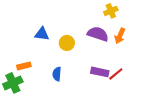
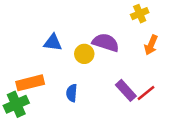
purple semicircle: (98, 34) -> (106, 43), moved
orange rectangle: (24, 66) -> (30, 83), size x1.5
purple rectangle: (100, 72) -> (126, 90), turned 36

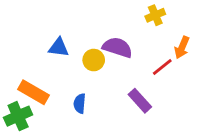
orange arrow: (151, 45) -> (182, 47), moved
orange rectangle: (30, 83) -> (33, 92), turned 44
red line: (146, 93) -> (162, 67), moved

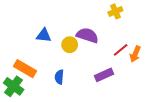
orange arrow: (182, 47) -> (135, 54), moved
purple rectangle: (140, 101) -> (104, 75), turned -72
green cross: (18, 116) -> (14, 86), turned -30

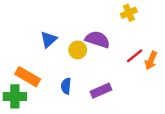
blue triangle: (44, 35) -> (49, 39), turned -49
purple rectangle: (104, 75) -> (101, 91), moved
green cross: (14, 86) -> (15, 96), turned -36

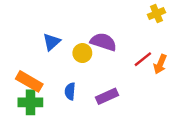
yellow cross: (129, 13) -> (156, 14), moved
green cross: (15, 96) -> (30, 102), moved

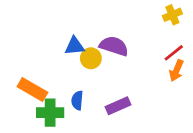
blue triangle: (51, 42) -> (75, 46), moved, turned 36
red line: (143, 59) -> (174, 53), moved
green cross: (30, 102) -> (50, 113), moved

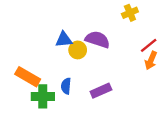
yellow cross: (172, 15) -> (130, 13), moved

